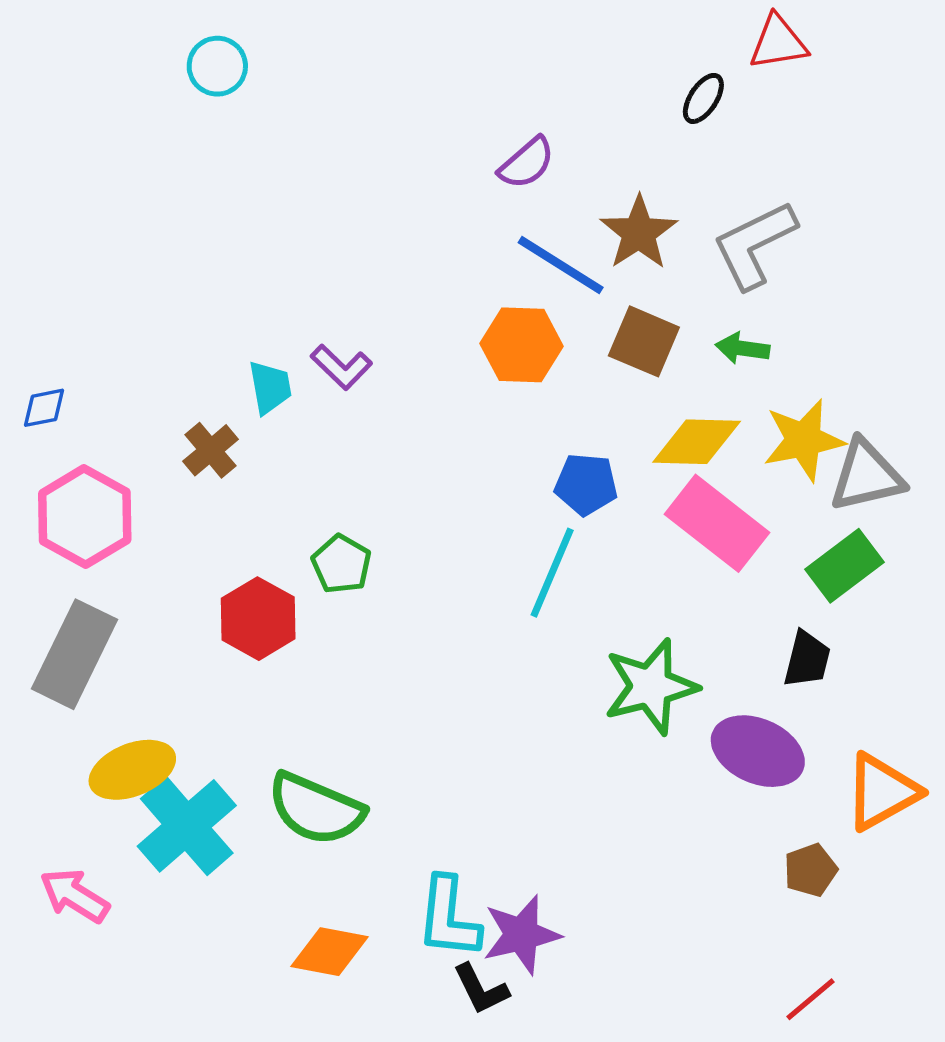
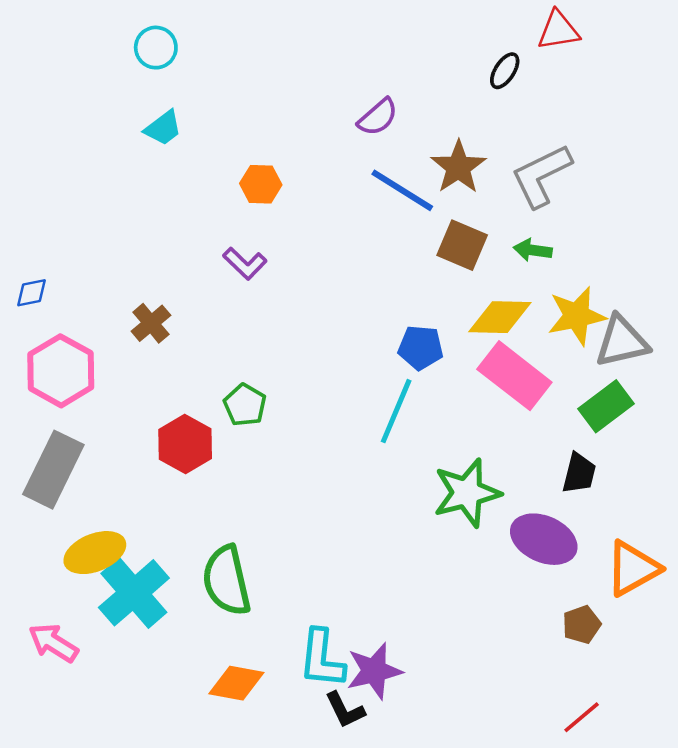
orange hexagon: (522, 345) -> (261, 184), moved, size x0.7
cyan trapezoid: (270, 387) -> (163, 128), moved, turned 63
green semicircle: (316, 809) -> (227, 581), turned 54

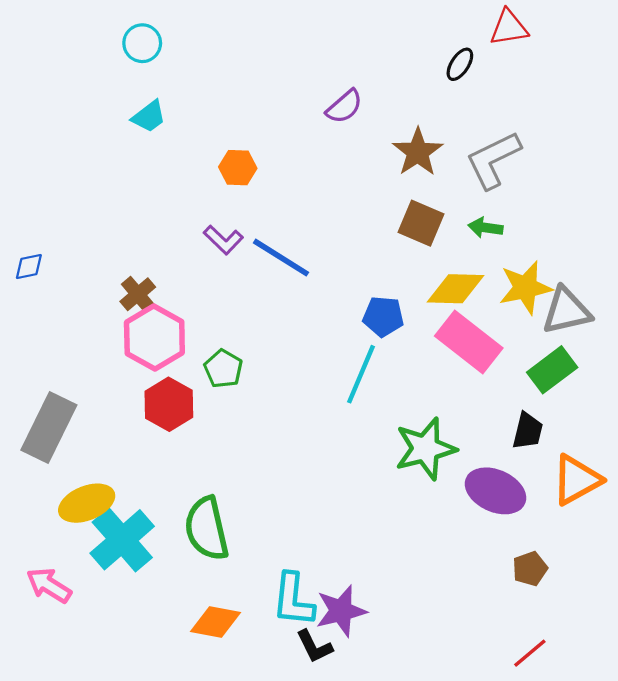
blue line: (402, 190) -> (281, 258), moved
pink hexagon: (61, 371) -> (154, 338), moved
orange triangle: (633, 568) -> (577, 480), moved

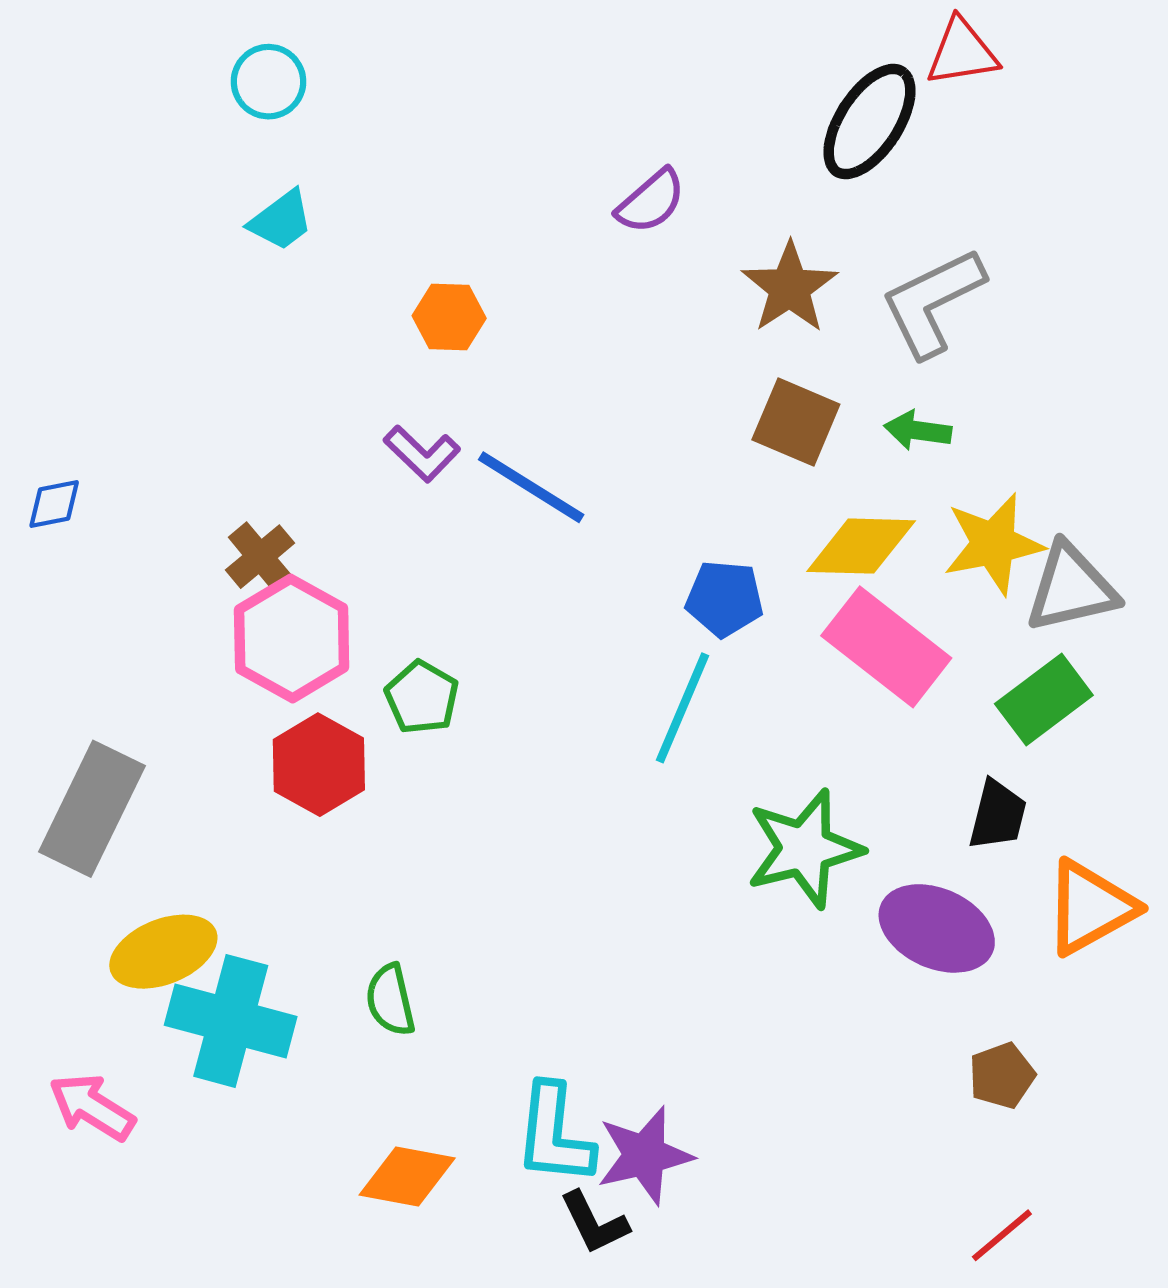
black ellipse: (460, 64) -> (869, 122), size x1.8
green semicircle: (207, 529) -> (390, 1000), size x0.6
cyan cross: (122, 540) -> (231, 1021), turned -34

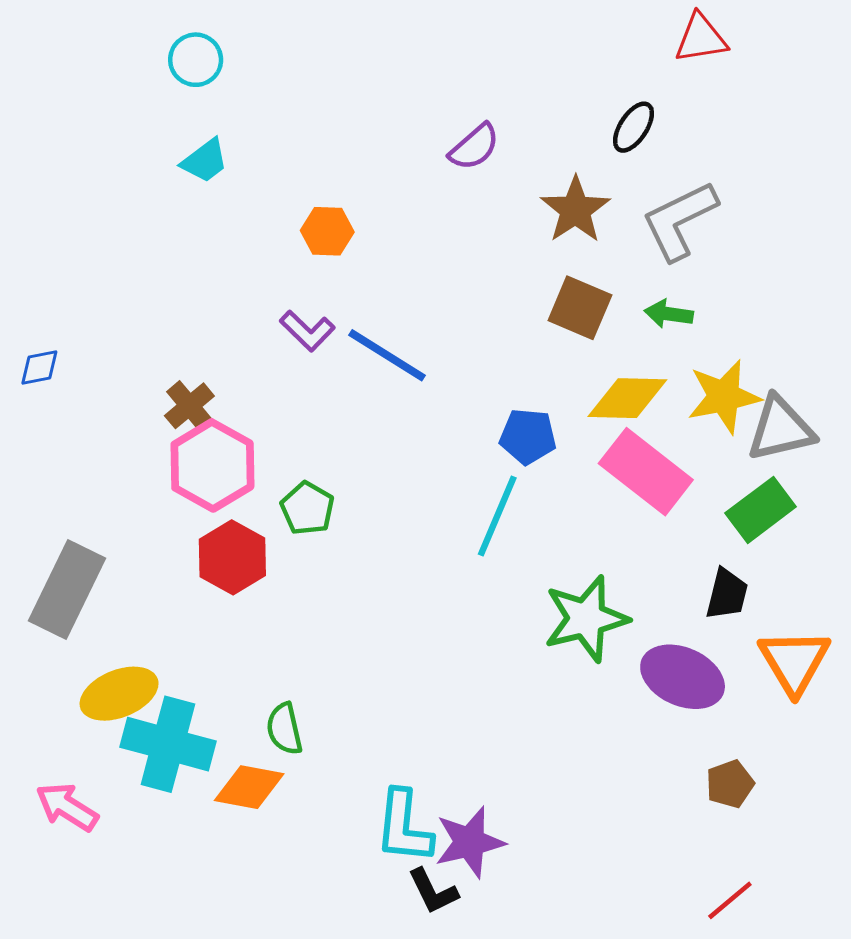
black ellipse: (869, 122) -> (634, 127), moved, size x0.6
orange triangle: (1090, 907) -> (794, 661), turned -32
orange diamond: (407, 1176) -> (249, 787), moved

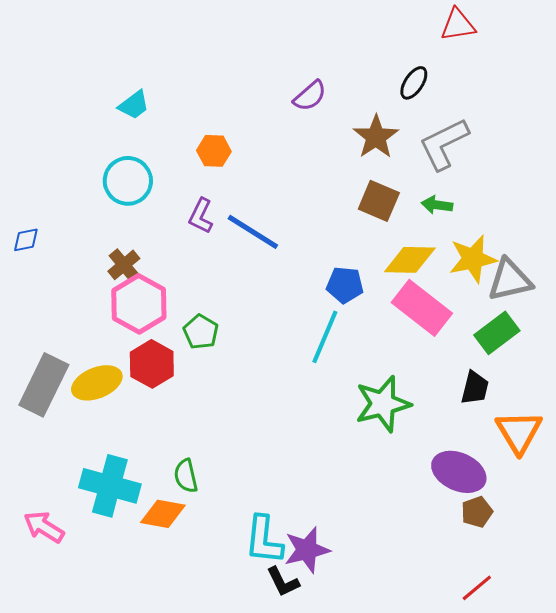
cyan circle: (196, 60) -> (128, 181), moved, size x1.4
purple L-shape: (307, 331) -> (201, 216), turned 72
purple ellipse: (683, 677) -> (459, 472), moved
yellow ellipse: (119, 694) -> (97, 383), moved

